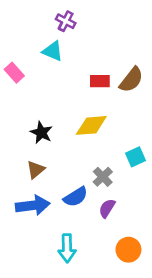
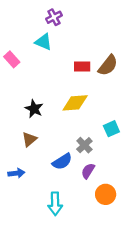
purple cross: (66, 21) -> (54, 17), turned 35
blue arrow: (33, 205) -> (16, 173), moved, size x0.6
orange circle: (128, 250) -> (106, 194), moved

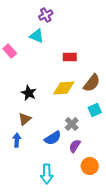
brown semicircle: (108, 65) -> (92, 83), moved
blue arrow: (16, 173) -> (17, 140), moved, turned -80

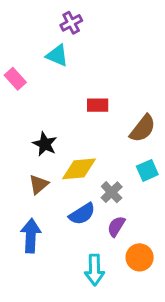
red rectangle: (70, 57) -> (98, 105), moved
yellow diamond: (64, 88) -> (79, 169), moved
blue arrow: (17, 140) -> (31, 236), moved, size x1.5
cyan arrow: (47, 174) -> (94, 270), moved

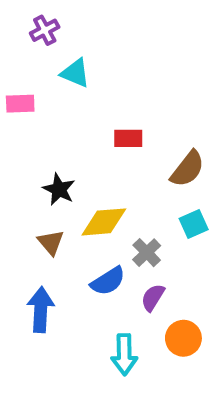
purple cross: (71, 23) -> (45, 30), moved
pink rectangle: (15, 79) -> (20, 104), turned -50
brown triangle: (39, 184) -> (51, 242), turned -30

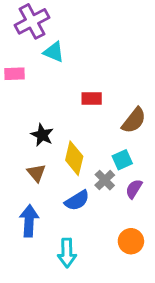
purple cross: (45, 30) -> (32, 21), size x1.6
yellow diamond: (104, 222) -> (74, 158), turned -72
cyan square: (194, 224) -> (122, 160), moved
purple semicircle: (153, 297) -> (134, 189), moved
cyan arrow: (124, 355) -> (67, 253), moved

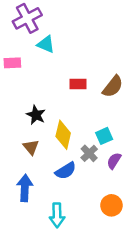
brown semicircle: (134, 120) -> (113, 86), moved

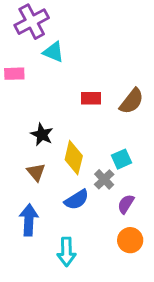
purple semicircle: (114, 161) -> (126, 204), moved

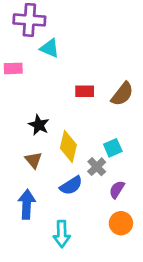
purple cross: (32, 22) -> (29, 20), turned 32

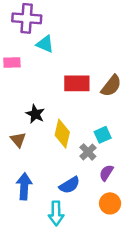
red rectangle: (85, 91) -> (77, 83), size x1.5
brown triangle: (33, 160) -> (18, 140), moved
blue semicircle: (71, 186) -> (70, 185), moved

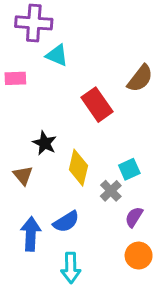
red rectangle: (77, 83) -> (97, 105), turned 55
brown semicircle: (111, 86) -> (140, 78), moved
blue semicircle: (70, 185) -> (66, 222), moved

